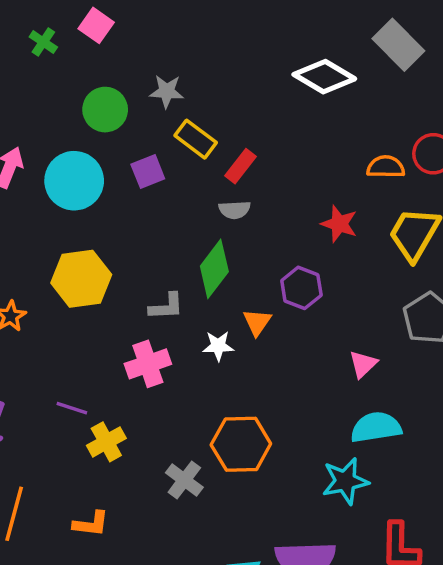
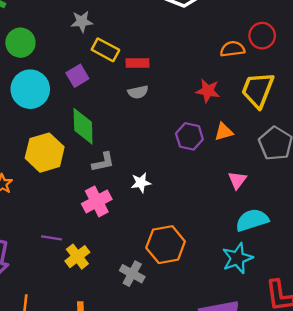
green circle: (105, 110) -> (20, 43), moved
red rectangle: (241, 166) -> (138, 63), turned 60
green diamond: (214, 269) -> (83, 126), moved, turned -30
orange triangle: (257, 322) -> (224, 132), moved, turned 48

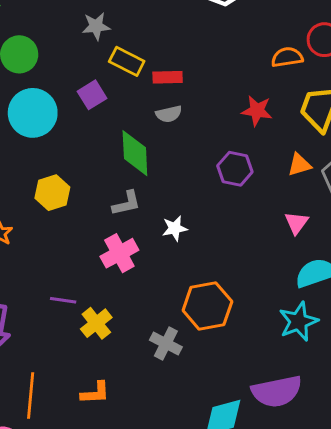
green diamond: (83, 126) -> (135, 153), moved
orange triangle: (224, 132) -> (299, 165), moved
yellow hexagon: (45, 153) -> (52, 193), size x0.7

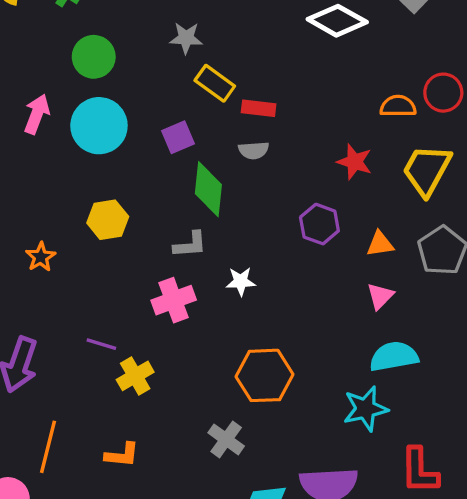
purple square: (92, 95) -> (178, 137), moved
orange triangle: (299, 165) -> (380, 244), moved
gray cross: (166, 344) -> (226, 439), moved

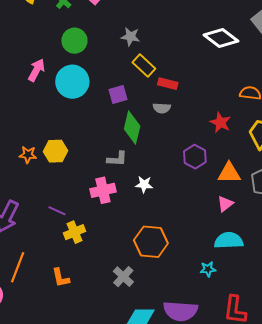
yellow hexagon: (108, 220) -> (56, 151), moved
orange triangle: (380, 244) -> (229, 173), size x1.4
orange star: (41, 257) -> (28, 155), turned 30
cyan star: (365, 409) -> (208, 269), size x0.6
orange L-shape: (122, 455) -> (61, 278), turned 65

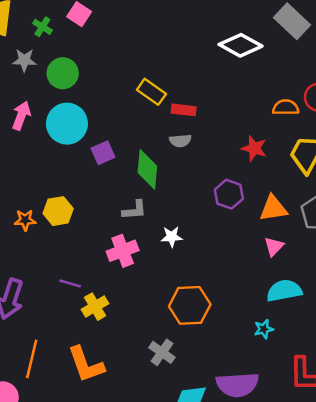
gray star: (130, 37) -> (24, 60), moved
purple square: (118, 94) -> (103, 153), moved
orange L-shape: (61, 278) -> (86, 364), size x1.6

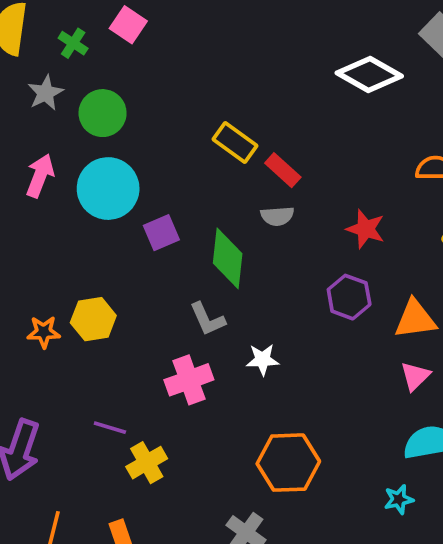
gray star: (24, 60) -> (46, 93), turned -30
red rectangle: (184, 110) -> (283, 170), turned 35
red star: (254, 148) -> (366, 229), moved
gray L-shape: (134, 210) -> (207, 319), turned 70

